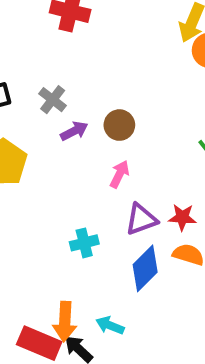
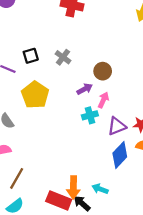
purple arrow: (74, 131) -> (85, 89), moved
cyan cross: (84, 243) -> (90, 115), moved

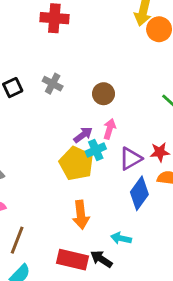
purple arrow: (85, 89) -> (83, 135), moved
yellow pentagon: (35, 95) -> (76, 163), moved
orange arrow: (73, 187) -> (81, 215), moved

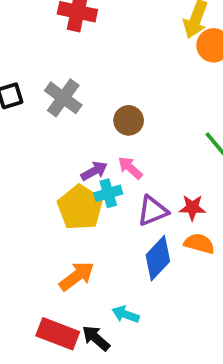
gray cross: (53, 84) -> (63, 98), size x1.4
pink arrow: (110, 129) -> (130, 168), turned -72
orange arrow: (81, 215) -> (77, 276), turned -128

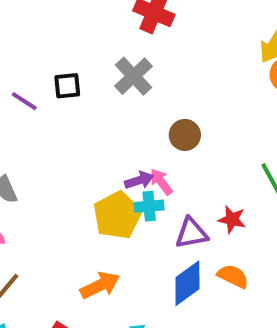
gray cross: (63, 98) -> (134, 76), moved
pink arrow: (130, 168) -> (161, 182), moved
red star: (192, 208) -> (232, 219), moved

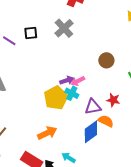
brown circle: (185, 135) -> (106, 60), moved
pink arrow: (161, 182) -> (78, 81), turned -80
cyan cross: (149, 206) -> (72, 93), turned 32
orange semicircle: (233, 276) -> (106, 121), moved

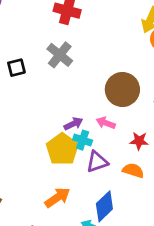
brown circle: (106, 60) -> (122, 89), size x1.6
pink arrow: (78, 81) -> (106, 123), moved, turned 56
purple triangle: (93, 107) -> (97, 162), moved
blue diamond: (91, 132) -> (104, 206), moved

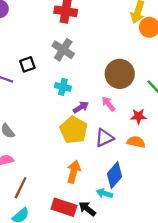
pink arrow: (106, 123) -> (108, 104), turned 35
cyan cross: (83, 140) -> (63, 87), moved
orange arrow: (57, 198) -> (74, 172), turned -35

